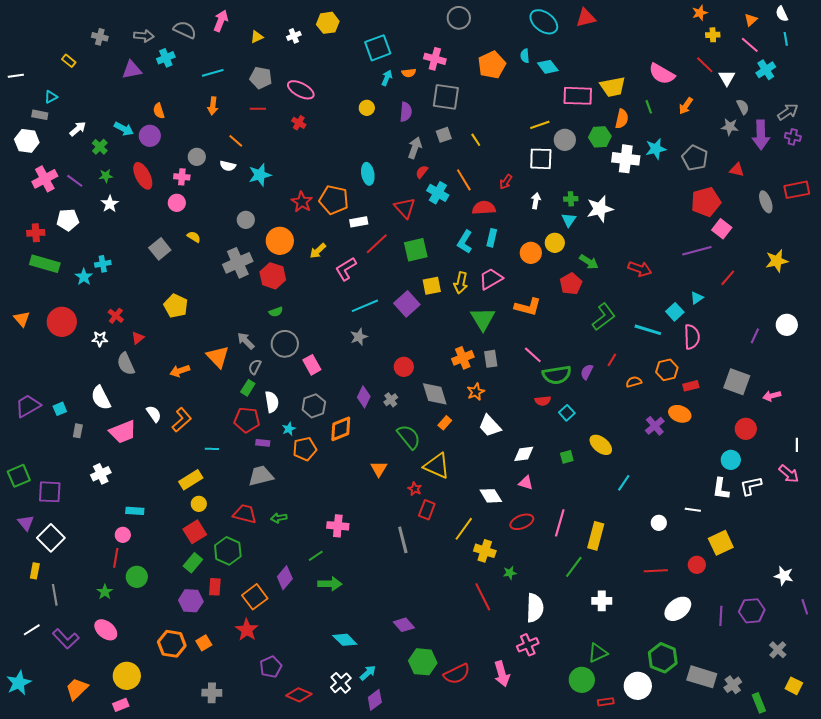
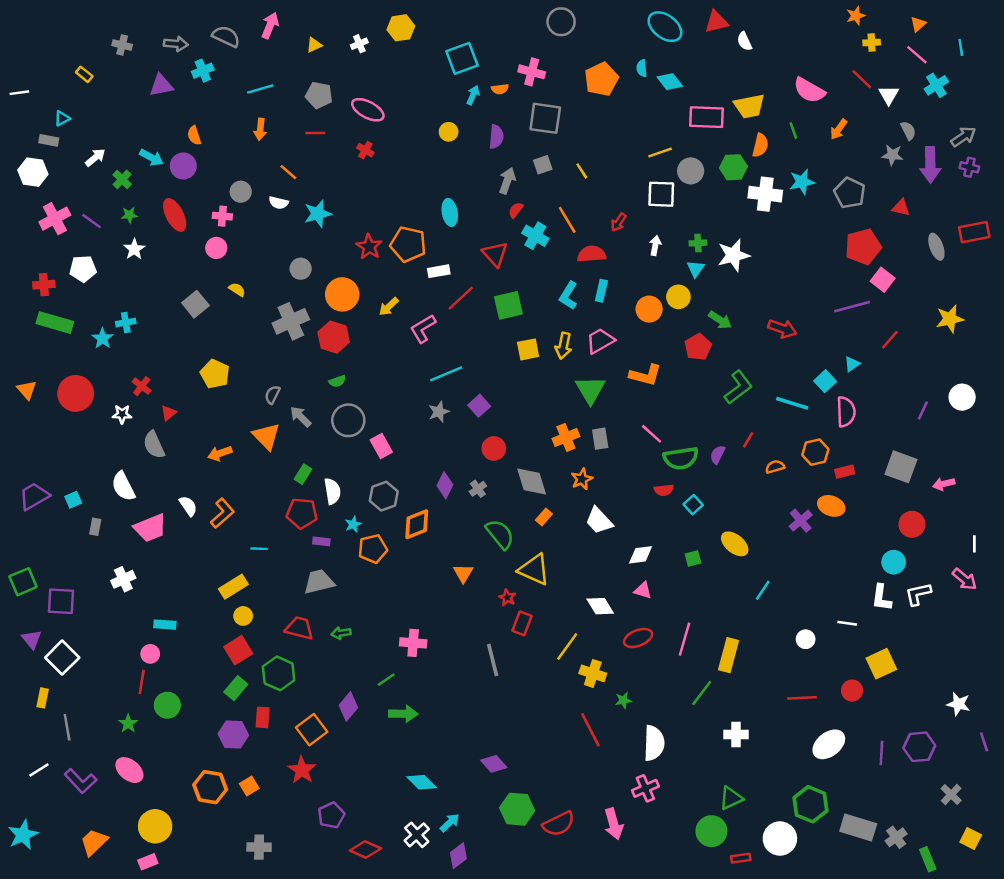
white semicircle: (782, 14) -> (744, 41), moved
purple square: (407, 304) -> (479, 406), moved, size x0.7
gray semicircle: (255, 367) -> (272, 395), moved

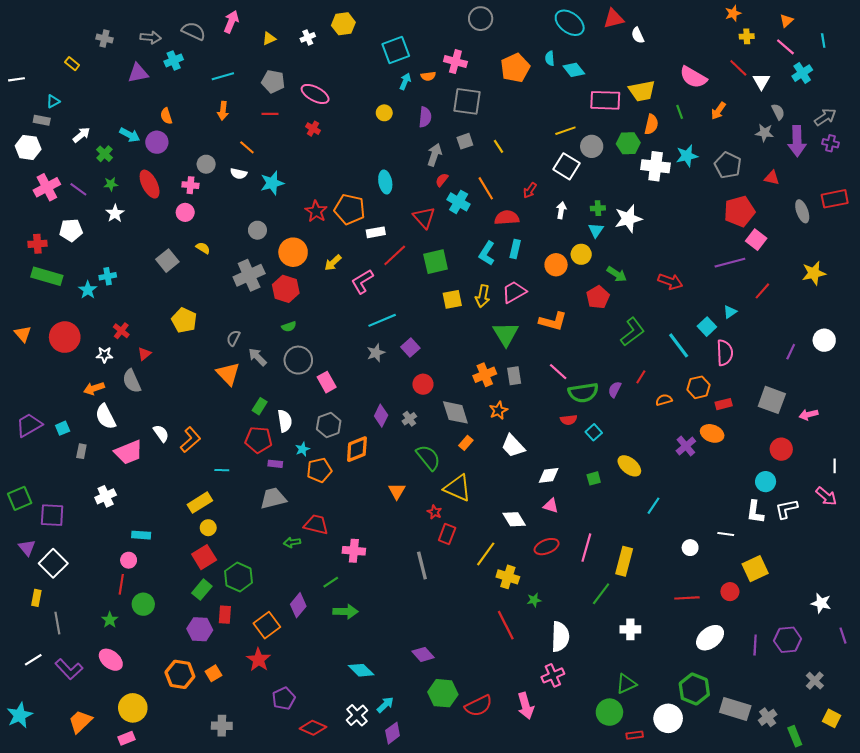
white square: (661, 194) -> (566, 166), turned 30
cyan line: (792, 403) -> (679, 345), turned 36
orange arrow: (220, 453) -> (94, 388), moved
red trapezoid: (299, 628) -> (316, 525), moved

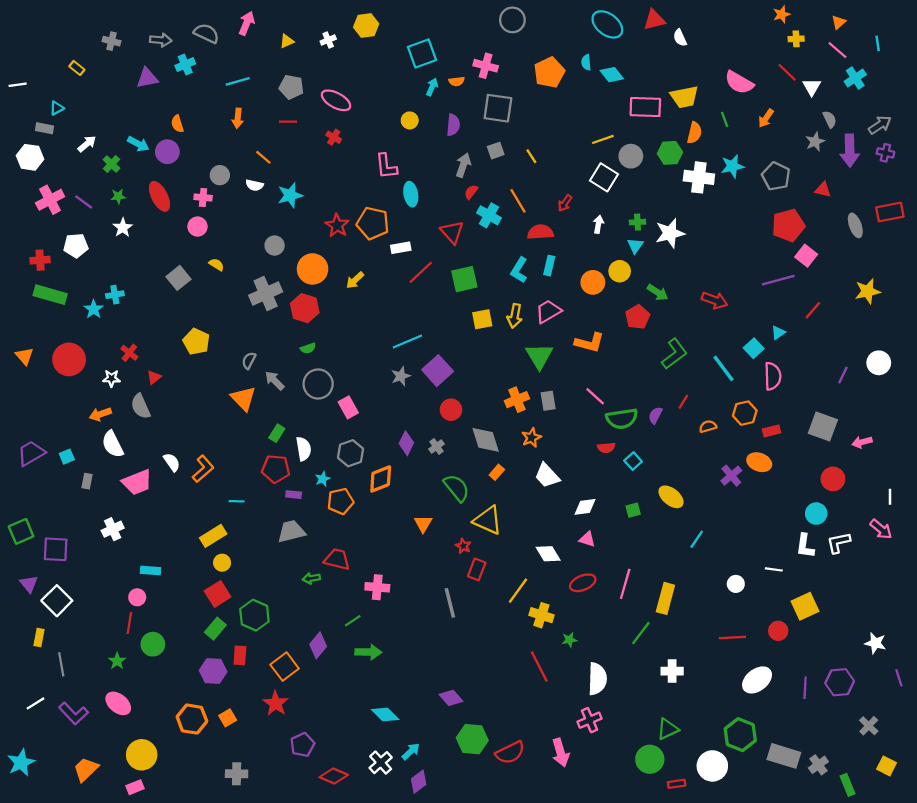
gray star: (764, 133) -> (815, 142), turned -30
pink L-shape: (362, 282) -> (386, 166), moved, turned -65
purple square: (410, 348) -> (438, 371), size x1.5

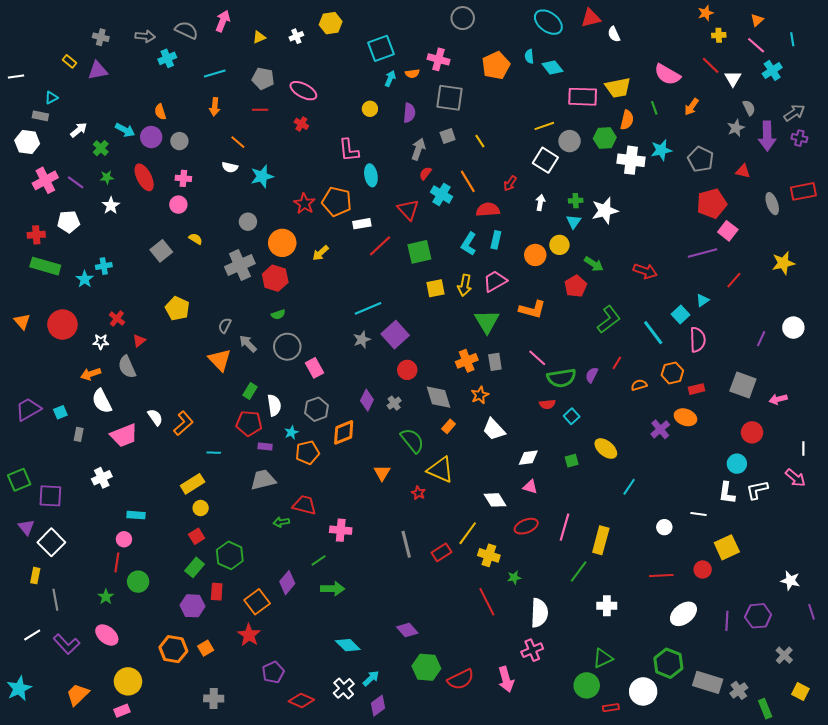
purple triangle: (147, 78) -> (98, 70), moved
gray circle: (220, 175) -> (179, 141), moved
red rectangle: (477, 569) -> (442, 552), moved, turned 36
red square: (218, 594) -> (197, 536), size x0.7

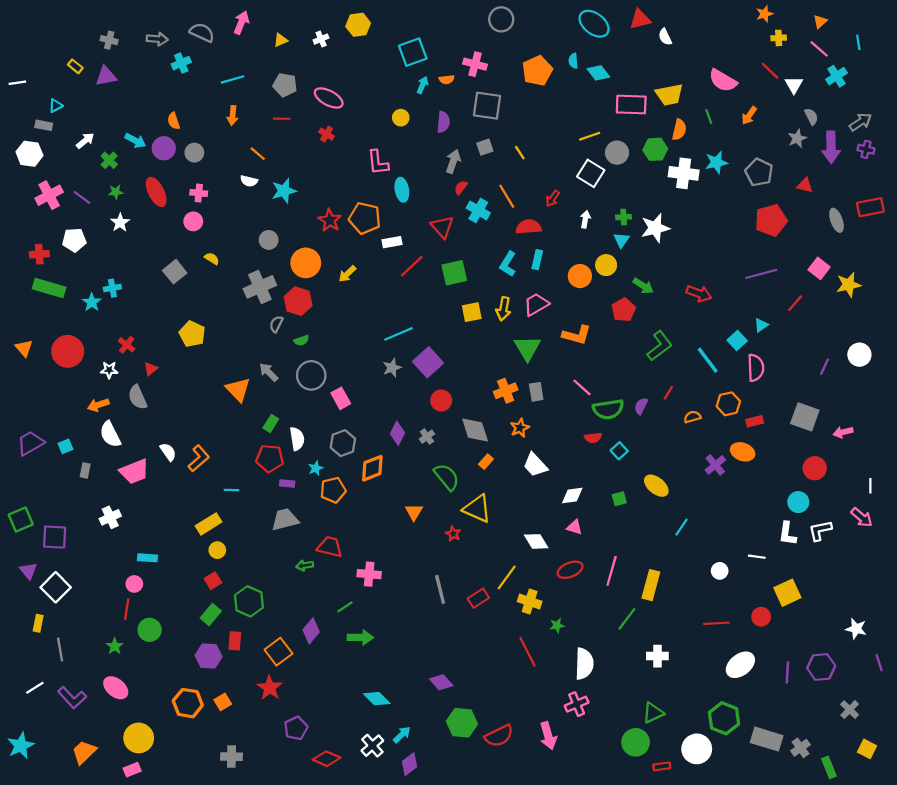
pink square: (728, 231) -> (819, 268), moved
gray semicircle: (225, 326) -> (276, 324), moved

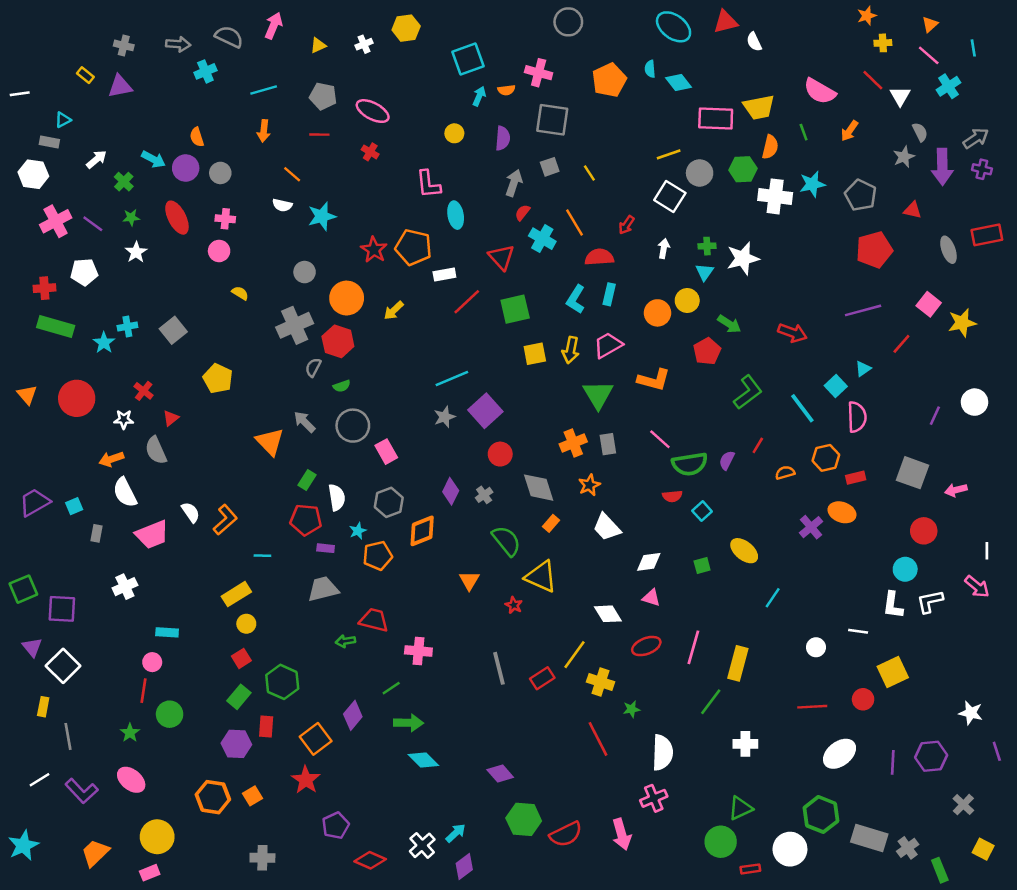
gray square: (175, 272) -> (173, 330), moved
cyan diamond: (377, 699) -> (423, 760), moved

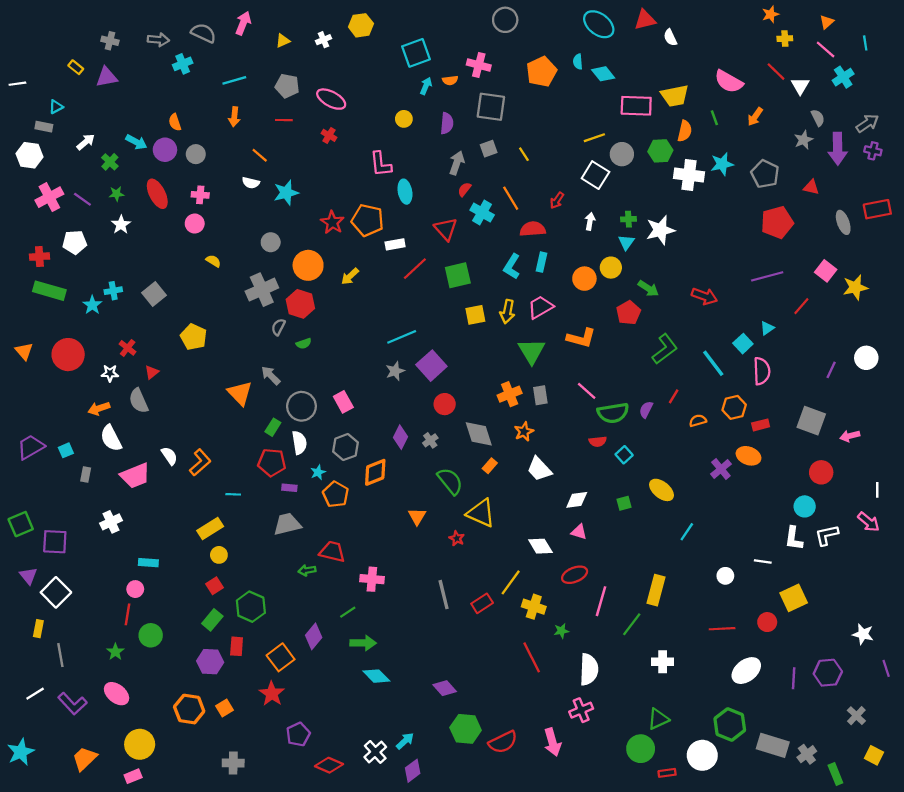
gray circle: (353, 426) -> (301, 406), moved
orange pentagon: (378, 556) -> (336, 494), turned -30
pink line: (693, 647) -> (601, 601), moved

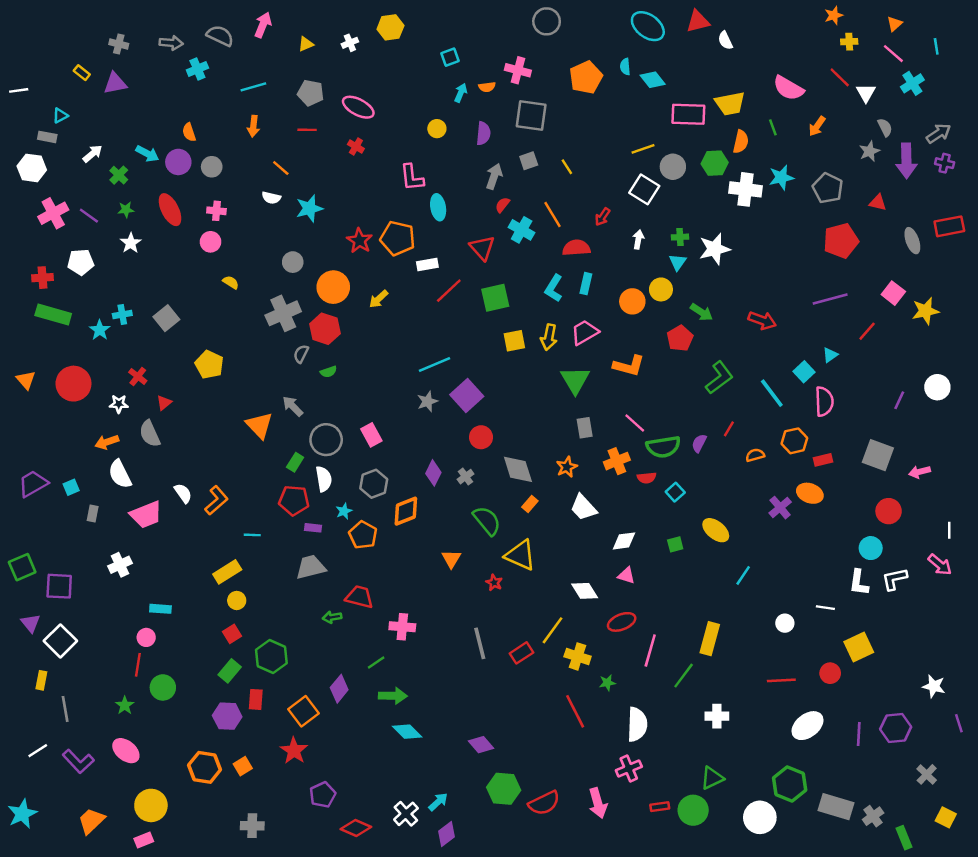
cyan square: (416, 53) -> (450, 57), size x0.6
orange cross: (510, 394) -> (617, 461), moved
red rectangle: (667, 773) -> (660, 807), moved

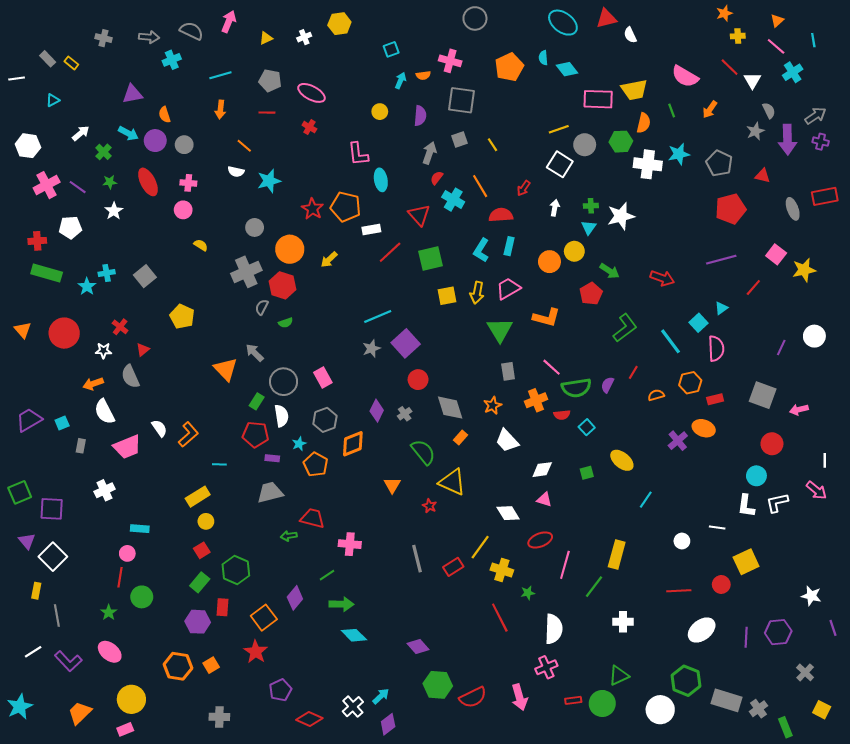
purple triangle: (115, 83) -> (132, 94), moved
gray rectangle: (47, 137) -> (48, 59), moved, turned 35

